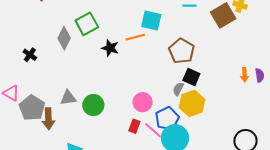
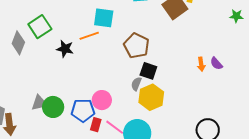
purple semicircle: (260, 75) -> (216, 63), turned 152
gray triangle: (68, 98) -> (39, 103), moved
blue pentagon: (167, 119) -> (83, 110), moved, turned 30

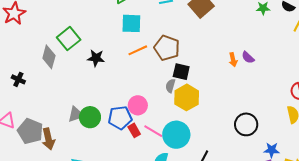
orange line: (89, 36) -> (138, 50), moved
red rectangle: (96, 125) -> (134, 130), turned -40

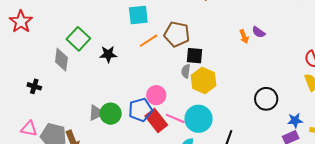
red rectangle: (134, 130) -> (156, 120), size x1.6

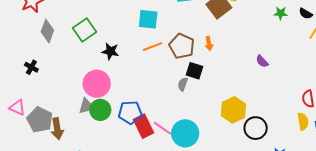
orange arrow: (244, 37) -> (209, 43), moved
gray diamond: (61, 60) -> (47, 31), moved
yellow hexagon: (204, 80) -> (233, 110), moved
pink circle: (156, 95) -> (97, 84), moved, size x1.4

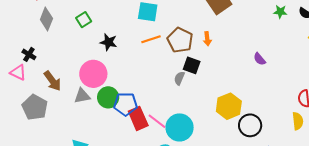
green square: (84, 30) -> (84, 20), size x0.7
pink triangle: (17, 108) -> (18, 72), moved
green circle: (100, 110) -> (108, 97), moved
brown arrow: (57, 129) -> (52, 81), moved, turned -30

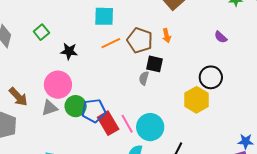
purple semicircle: (260, 59) -> (221, 37), moved
pink line: (157, 121) -> (127, 124), turned 30
black circle: (250, 125) -> (211, 77), moved

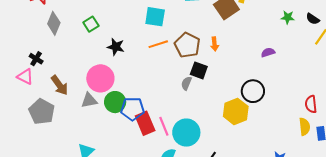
purple semicircle: (221, 37) -> (268, 52), turned 112

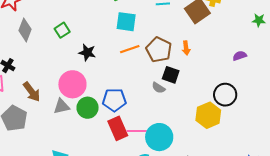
gray semicircle: (186, 83) -> (159, 88), turned -80
blue pentagon: (132, 109) -> (114, 100), moved
pink line: (164, 126) -> (137, 131), turned -66

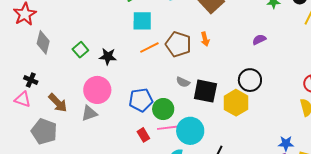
green square: (62, 30) -> (80, 50), moved
black square: (171, 75) -> (205, 91), moved, size x1.4
green circle: (88, 108) -> (163, 109), moved
red rectangle: (118, 128) -> (143, 135), moved, size x0.6

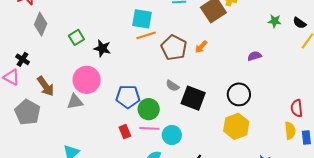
orange arrow: (205, 39) -> (201, 47), turned 48
orange line: (149, 48) -> (146, 35), moved
yellow hexagon: (236, 103) -> (236, 126), moved
cyan circle: (190, 131) -> (172, 135), size x0.7

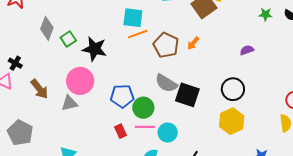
gray diamond: (41, 24) -> (47, 28), moved
black star: (102, 48) -> (95, 49), size x1.4
gray semicircle: (172, 86) -> (166, 83), size x1.6
gray pentagon: (27, 112) -> (20, 133), moved

